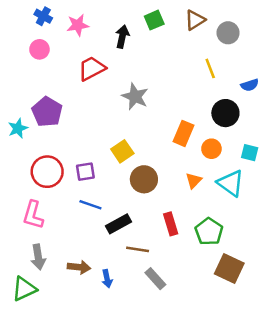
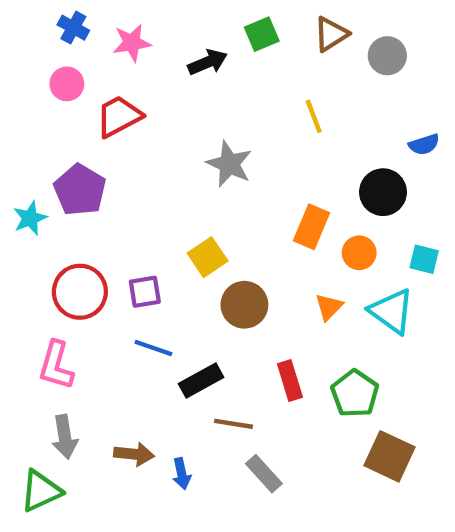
black arrow: (122, 37) -> (208, 62), turned 55
red trapezoid: (92, 68) -> (119, 116), moved
yellow line: (210, 68) -> (314, 116), moved

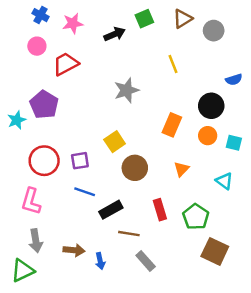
gray star: (229, 164) -> (126, 90), turned 30
orange circle: (359, 253) -> (208, 136), moved
cyan triangle: (392, 311) -> (224, 181), moved, size x0.7

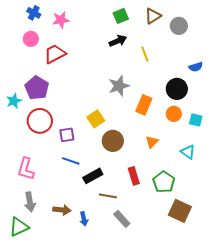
black arrow: (115, 34) -> (118, 41), moved
gray star: (126, 90) -> (119, 86), moved
red circle: (44, 161) -> (40, 121), moved

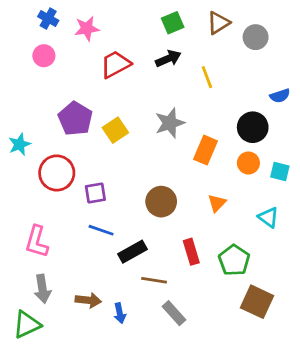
red trapezoid: (55, 54) -> (115, 64), moved
purple pentagon: (37, 88) -> (75, 119), moved
yellow square: (96, 119) -> (115, 130), moved

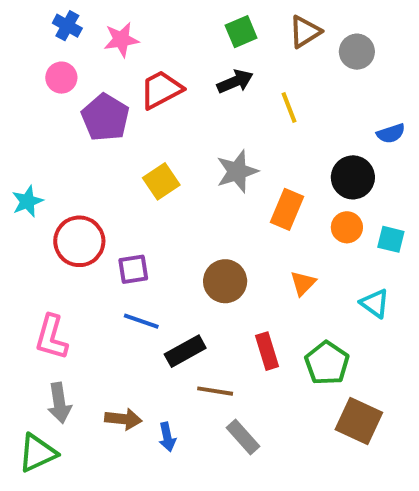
purple pentagon: (75, 119) -> (105, 117), moved

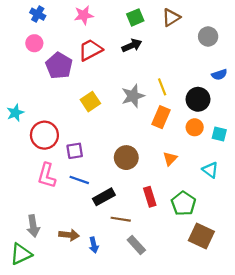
pink star: (121, 40) -> (84, 15), moved
gray circle: (357, 52) -> (208, 36), moved
yellow line: (289, 108) -> (162, 87), moved
pink L-shape: (51, 337) -> (47, 175), moved

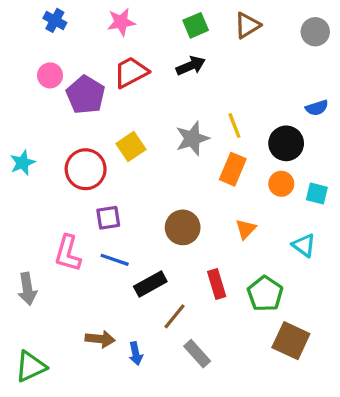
gray circle: (208, 36) -> (315, 32), moved
pink circle: (34, 43) -> (50, 75), moved
red circle: (44, 135) -> (86, 169), moved
brown line: (121, 219) -> (175, 316), turned -60
gray arrow: (33, 226) -> (27, 289), moved

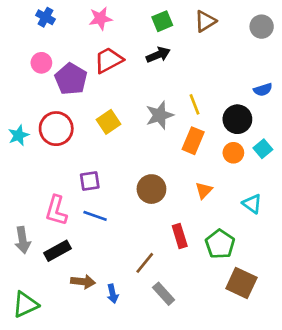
red circle: (86, 169) -> (56, 129), moved
cyan square: (317, 193) -> (263, 149), moved, turned 36
black rectangle: (150, 284) -> (58, 251), moved

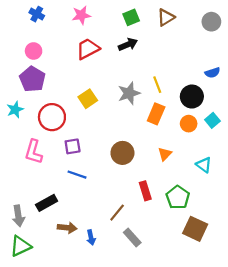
purple pentagon: (71, 79) -> (32, 79), moved
red circle: (56, 129) -> (52, 117), moved
pink L-shape: (56, 210) -> (34, 152), moved
gray arrow: (23, 240) -> (18, 216), moved

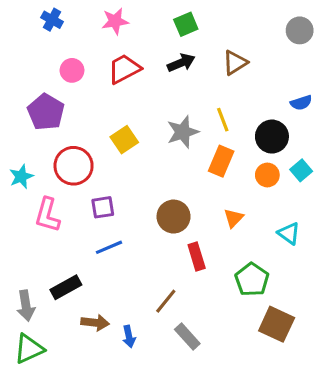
brown triangle: (166, 17) -> (235, 63), moved
pink circle: (34, 51) -> (72, 70), moved
cyan star: (15, 110) -> (21, 177), moved
blue line: (77, 175) -> (109, 247), turned -42
red rectangle: (145, 191) -> (197, 257), moved

